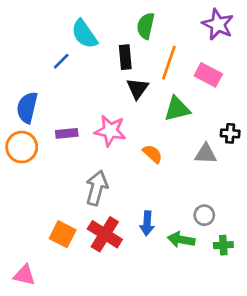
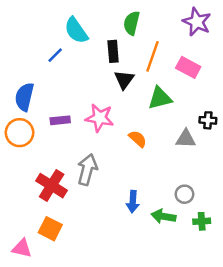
orange square: (63, 234) -> (50, 229), moved
red cross: (105, 234) -> (52, 186), moved

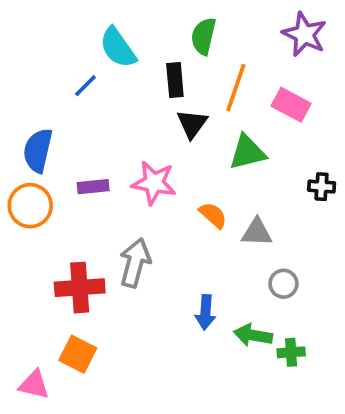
gray triangle: (186, 139) -> (257, 232), moved
red cross: (52, 186) -> (80, 288), turned -36
gray circle: (184, 194) -> (283, 284), moved
green cross: (202, 221) -> (291, 352), moved

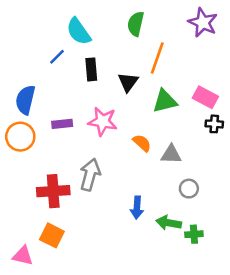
black rectangle: (175, 80) -> (91, 69), moved
pink rectangle: (291, 105) -> (205, 97), moved

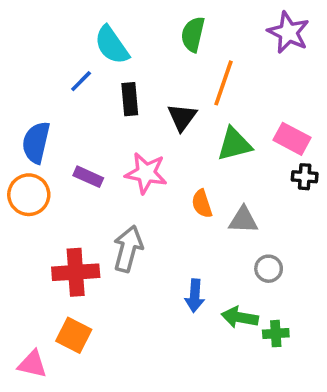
purple rectangle: (62, 124) -> (88, 177), turned 30
orange semicircle: (142, 143) -> (202, 204), turned -150

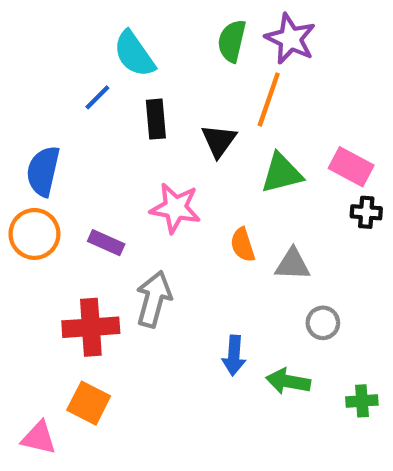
purple star: (288, 32) -> (290, 39), moved
purple rectangle: (88, 177) -> (106, 243), moved
green cross: (276, 334) -> (362, 401), moved

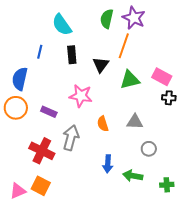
blue line: (97, 97) -> (40, 52), moved, turned -32
orange semicircle: (243, 245) -> (103, 124), moved
red cross: (91, 327) -> (42, 151), turned 30
pink triangle: (39, 438) -> (18, 191), moved, turned -36

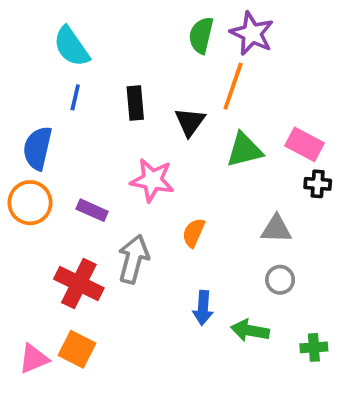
cyan semicircle: (62, 25) -> (71, 47), moved
gray triangle: (135, 122) -> (276, 229), moved
orange semicircle: (103, 124) -> (194, 233), turned 42

